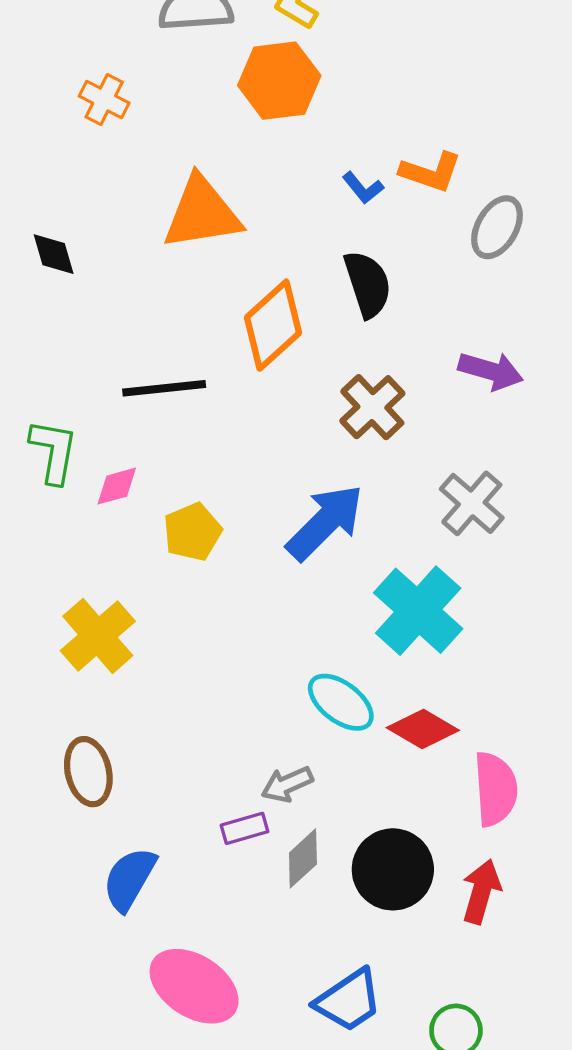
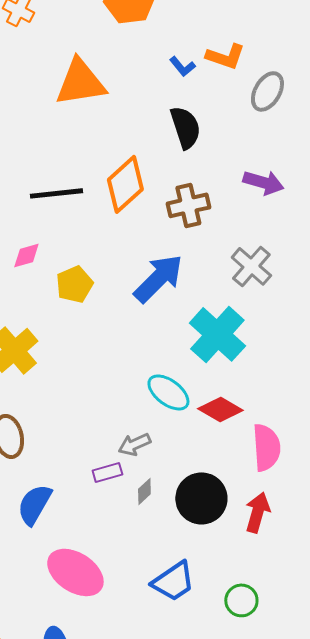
orange diamond: (273, 325) -> (125, 184), moved
brown cross: (372, 407) -> (188, 205), turned 30
gray diamond: (303, 858) -> (144, 491), size x0.7

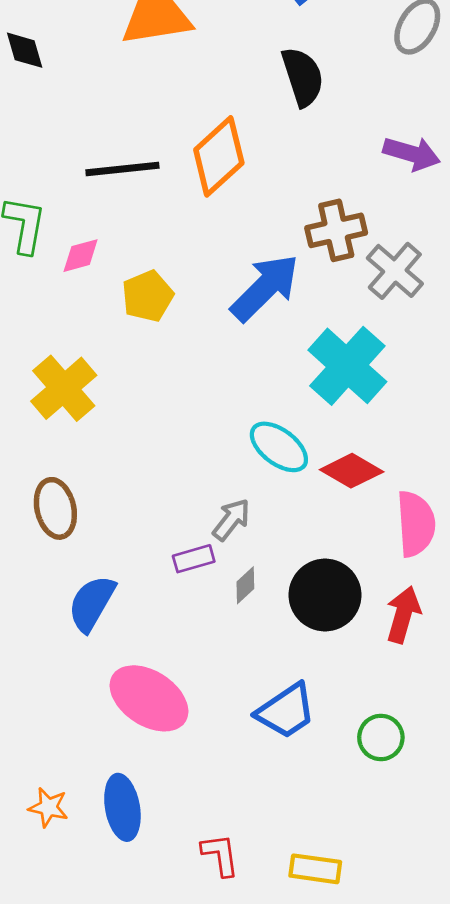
brown cross: (188, 205) -> (336, 230), moved
gray arrow: (134, 444) -> (231, 520), turned 152

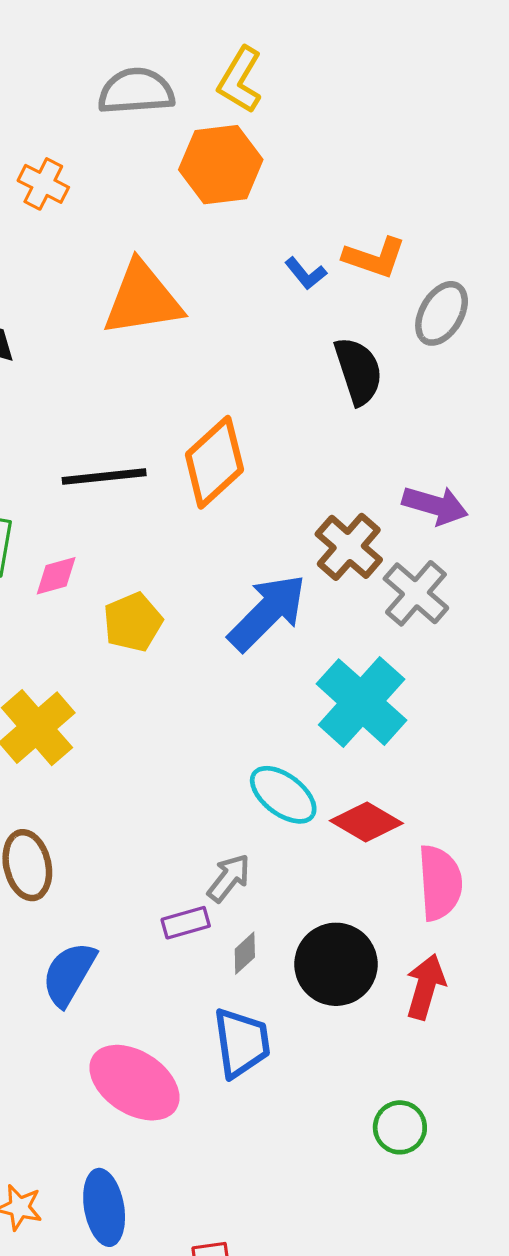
black semicircle: (303, 77) -> (358, 371), moved
purple arrow: (412, 154) -> (435, 505), moved
brown cross: (336, 230) -> (349, 547), turned -36
blue trapezoid: (286, 711) -> (242, 1043), moved, turned -64

